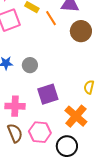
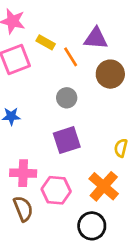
gray circle: (30, 65) -> (67, 98), moved
purple square: (48, 94) -> (67, 140), moved
pink hexagon: (40, 132) -> (56, 190), moved

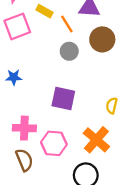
gray circle: (67, 98) -> (69, 51), moved
purple square: (67, 140) -> (63, 98), turned 30

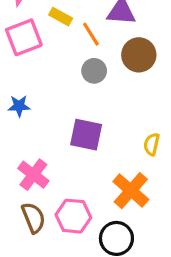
pink cross: (24, 128) -> (33, 175), turned 35
pink hexagon: (54, 143) -> (73, 216), moved

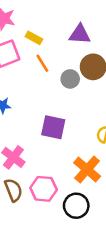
orange line: (91, 34) -> (42, 63), moved
gray circle: (94, 71) -> (70, 79), moved

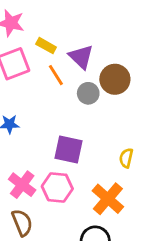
purple triangle: (80, 34) -> (81, 57), moved, turned 40
pink hexagon: (44, 189) -> (57, 188), moved

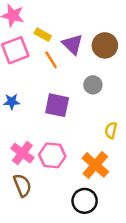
brown circle: (115, 79) -> (105, 45), moved
gray circle: (88, 93) -> (93, 85), moved
purple square: (69, 150) -> (57, 105), moved

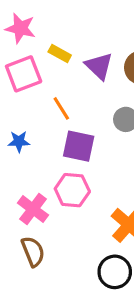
orange line: (51, 60) -> (61, 108), moved
pink hexagon: (52, 155) -> (72, 190), moved

